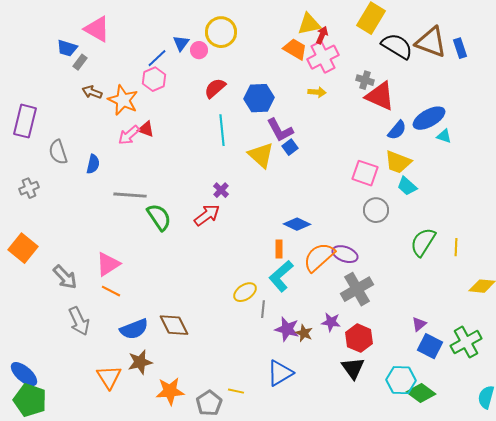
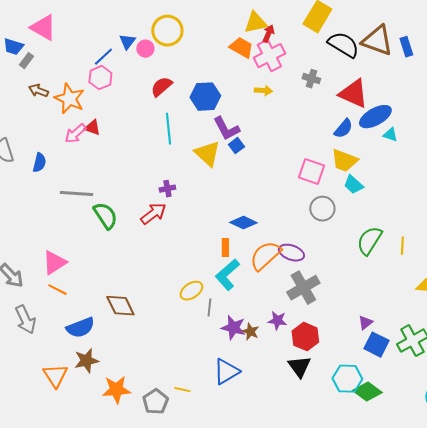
red triangle: (380, 96) -> (353, 94), moved
purple cross: (221, 190) -> (167, 189), turned 35
brown diamond: (174, 325) -> (120, 306), moved

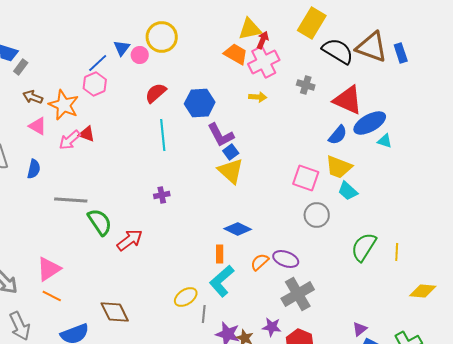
pink triangle: (43, 28) -> (38, 126), moved, size x0.7
yellow triangle: (207, 154) -> (231, 171), moved
red arrow: (153, 214) -> (130, 240), moved
orange semicircle: (265, 256) -> (260, 262), size x0.6

